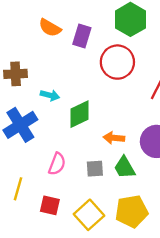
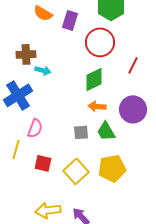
brown cross: (16, 74) -> (26, 54), moved
green diamond: (80, 114) -> (94, 79), moved
pink semicircle: (57, 164) -> (35, 128), moved

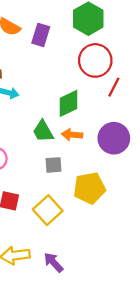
red circle: (100, 42) -> (95, 60), moved
green trapezoid: (106, 131) -> (43, 131), moved
yellow pentagon: (112, 168) -> (89, 188), moved

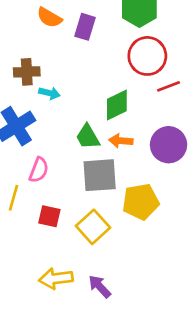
red line: (114, 87) -> (169, 86), turned 42
gray square: (53, 165) -> (100, 175), size x1.8

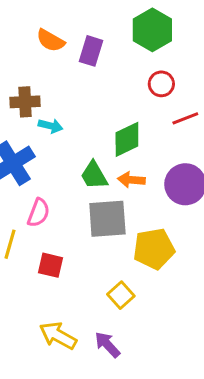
red circle: (147, 56) -> (161, 84), size x0.6
yellow square: (93, 227) -> (121, 295), moved, size x0.7
yellow arrow: (56, 278) -> (58, 336), turned 36

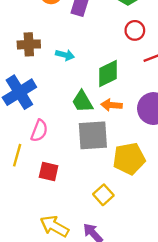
cyan arrow: (50, 126) -> (65, 55), moved

